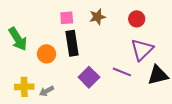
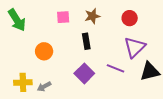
green arrow: (18, 39) -> (17, 20), moved
black rectangle: (72, 43) -> (86, 41), moved, size x0.7

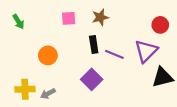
red circle: (130, 18) -> (160, 25), moved
green arrow: (17, 20) -> (18, 22), size x0.6
purple line: (115, 68) -> (114, 54), moved

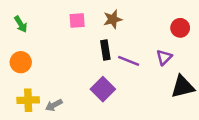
purple triangle: (146, 51) -> (164, 57), size x0.6
orange circle: (48, 55) -> (21, 62), moved

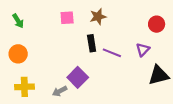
purple square: (103, 89) -> (78, 77), moved
gray arrow: (54, 105) -> (60, 91), moved

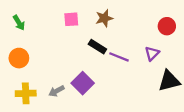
black rectangle: (92, 43) -> (97, 47), turned -49
gray arrow: (60, 91) -> (56, 91), moved

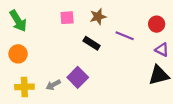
green arrow: (19, 23) -> (18, 21), size x1.5
purple triangle: (152, 53) -> (162, 50), moved, turned -48
purple line: (119, 57) -> (125, 36), moved

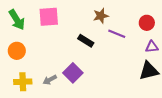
brown star: (98, 17) -> (101, 16), moved
pink square: (67, 18) -> (49, 17), moved, size x1.5
purple triangle: (162, 50) -> (152, 47), turned -32

